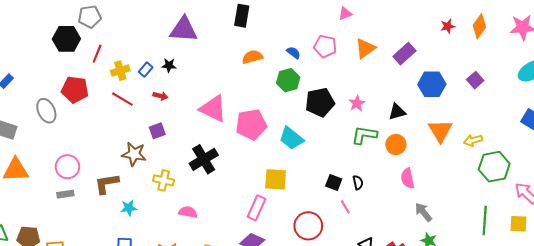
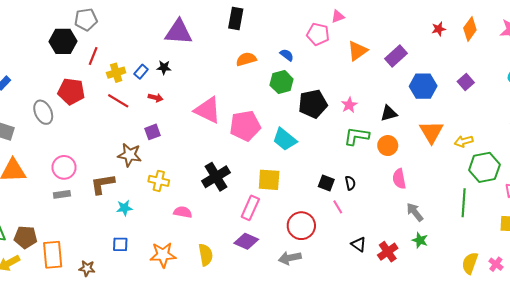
pink pentagon: (325, 46) -> (318, 34), moved
black cross: (204, 159) -> (216, 177), moved
green line: (485, 221) -> (464, 203), moved

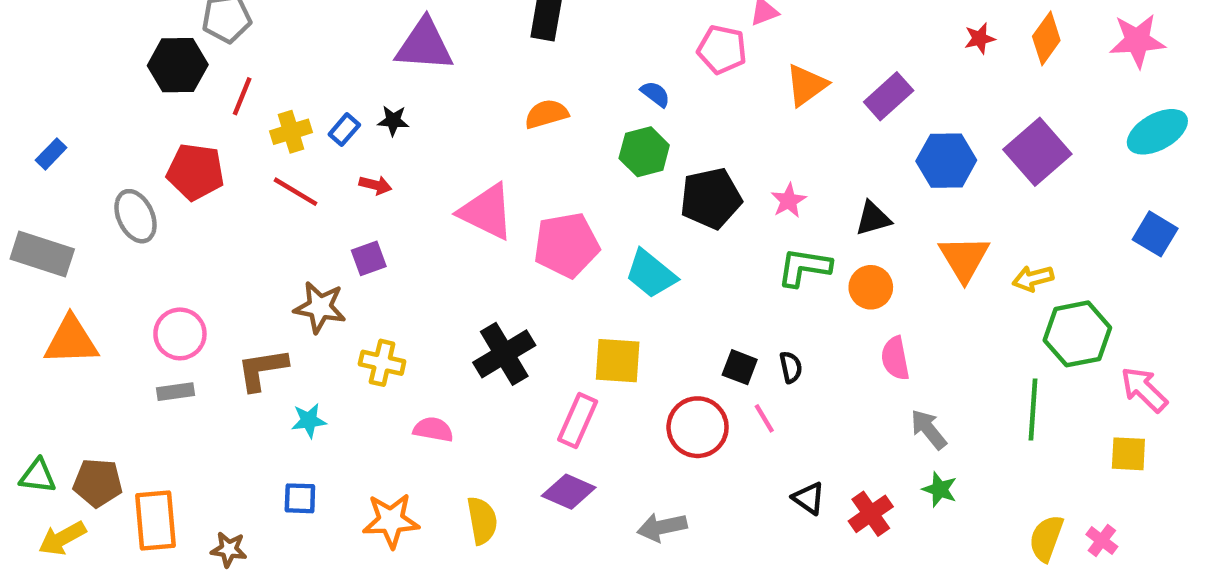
orange semicircle: (246, 59) -> (546, 114), moved
purple square: (466, 82) -> (1037, 152), size x1.8
red circle: (301, 226) -> (698, 427), moved

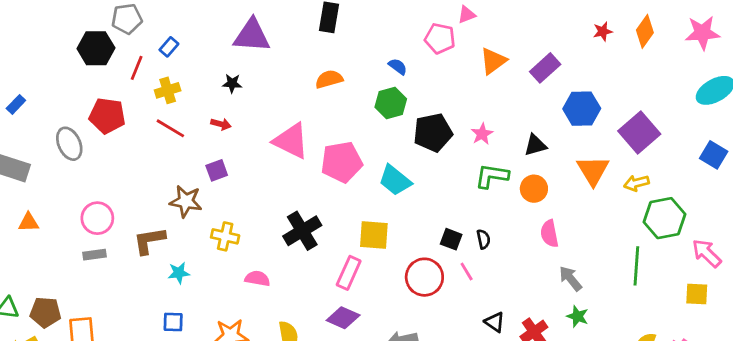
blue rectangle: (344, 130) -> (169, 47), moved
purple square: (1037, 152) -> (639, 132), moved
orange triangle: (71, 341) -> (29, 222), size x0.6

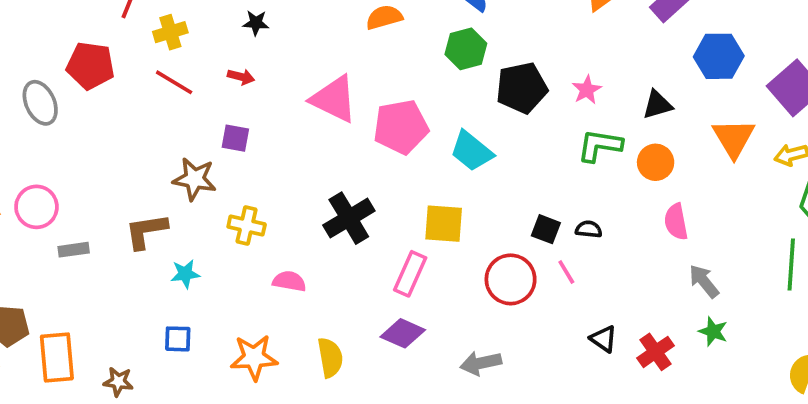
purple square: (217, 170) -> (235, 138), turned 30
pink circle: (97, 218) -> (36, 207), moved
black semicircle: (483, 239) -> (589, 229), turned -72

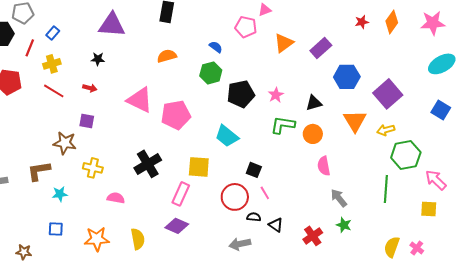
cyan trapezoid: (472, 151) -> (227, 136), moved
black semicircle: (589, 229) -> (254, 217), moved
black triangle: (604, 339) -> (276, 225), moved
gray arrow: (481, 363) -> (240, 244), moved

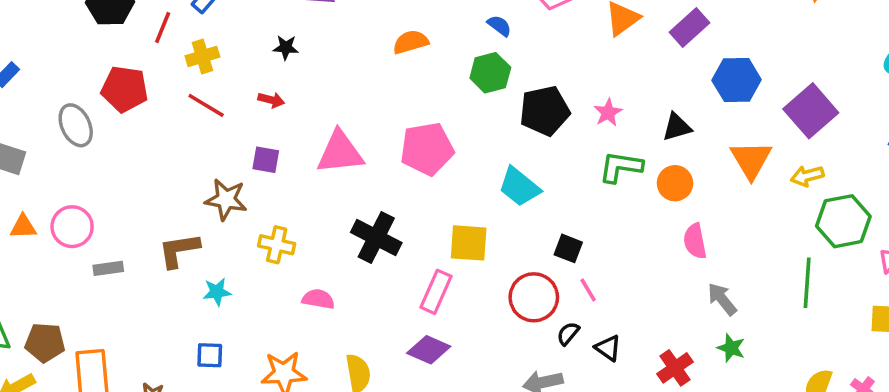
pink triangle: (140, 100) -> (340, 152), moved, turned -32
black cross: (148, 164) -> (376, 238), turned -32
black semicircle: (254, 217) -> (568, 333), turned -56

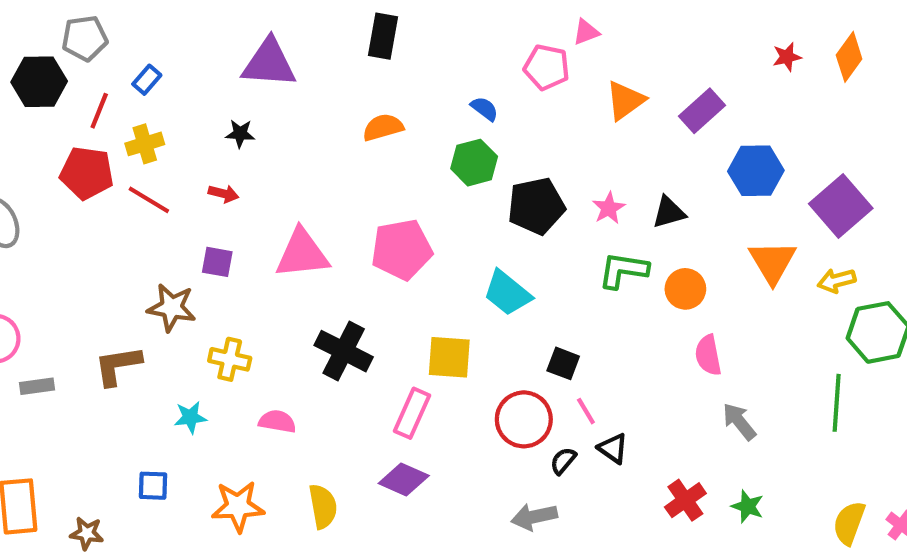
red pentagon: (125, 89) -> (87, 173), moved
black triangle: (677, 127) -> (669, 212), moved
cyan star: (217, 292) -> (190, 417), moved
black triangle: (608, 348) -> (613, 448), moved
green star: (731, 348) -> (748, 506), moved

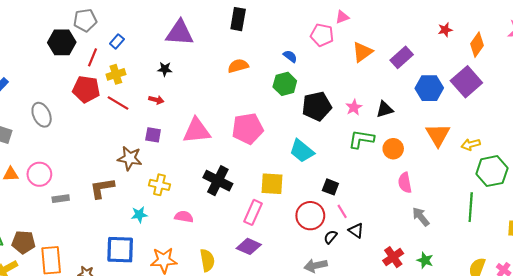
orange diamond: (849, 57) -> (477, 45), moved
purple square: (841, 206) -> (466, 82), moved
blue square: (153, 486) -> (120, 250), size x1.8

